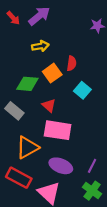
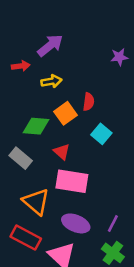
red arrow: (13, 18) -> (21, 66), moved, turned -56
orange triangle: (27, 147) -> (36, 202), turned -50

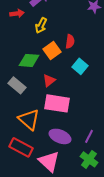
yellow arrow: (51, 81) -> (41, 25), turned 126
red triangle: (62, 152) -> (49, 80), turned 40

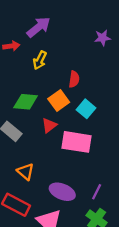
orange square: (52, 50) -> (59, 101), moved
pink rectangle: (57, 103) -> (76, 142), moved
orange triangle: (29, 119) -> (26, 172), size x0.7

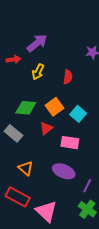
red semicircle: (74, 79) -> (68, 77), moved
pink rectangle: (76, 142) -> (70, 143), size x0.7
purple ellipse: (62, 192) -> (64, 171), moved

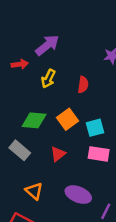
cyan square: (78, 114) -> (95, 128), turned 35
red triangle: (46, 128) -> (58, 154), moved
pink rectangle: (70, 143) -> (99, 154), moved

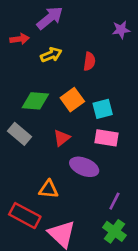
yellow arrow: (48, 79) -> (51, 55), turned -138
orange triangle: (34, 191) -> (49, 189), moved, turned -36
purple ellipse: (78, 195) -> (84, 167), moved

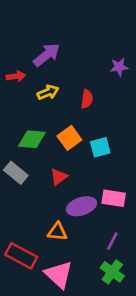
pink rectangle: (107, 138) -> (114, 198), moved
purple ellipse: (84, 167) -> (81, 206), turned -40
orange triangle: (49, 189) -> (57, 232), moved

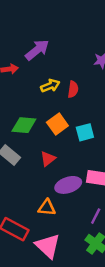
yellow arrow: (48, 92) -> (50, 86), moved

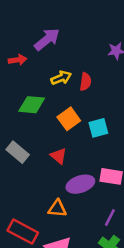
green diamond: (24, 125) -> (32, 105), moved
red triangle: (48, 159) -> (59, 156), turned -42

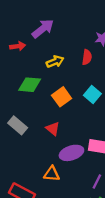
red semicircle: (85, 82) -> (87, 57), moved
cyan square: (98, 128) -> (92, 95), moved, turned -35

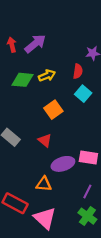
red arrow: (18, 46) -> (12, 45), moved, turned -96
green diamond: (30, 85) -> (22, 80), moved
cyan square: (92, 95) -> (83, 94), moved

